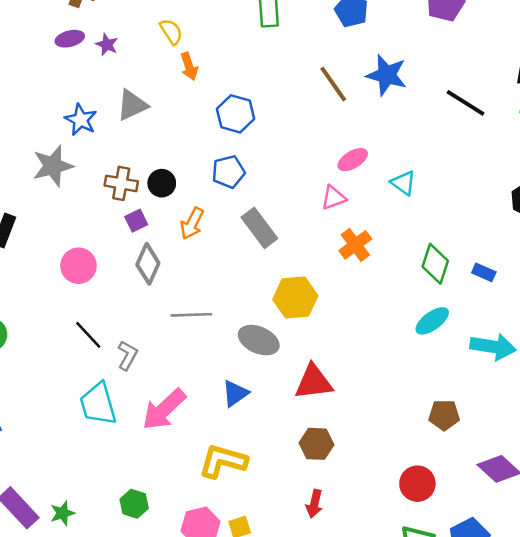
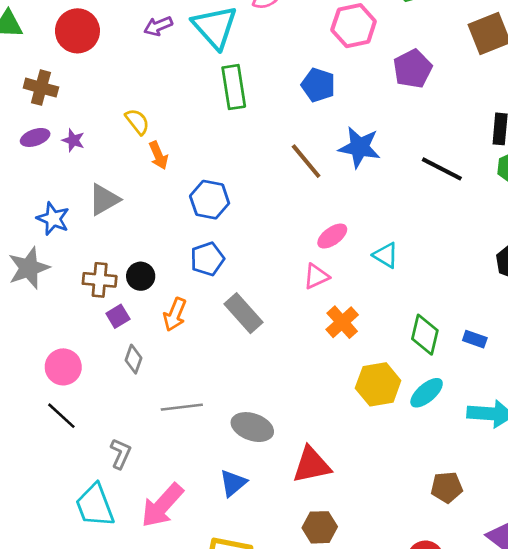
gray diamond: (148, 264) -> (133, 359), size x0.7
yellow hexagon: (295, 298) -> (378, 384), moved
black line: (88, 335) -> (61, 416), moved

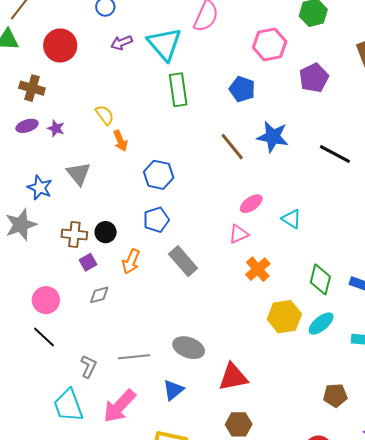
gray triangle: (104, 200) -> (79, 174), turned -40
gray diamond: (133, 359) -> (99, 295), turned 55
gray line: (182, 407) -> (134, 357), moved

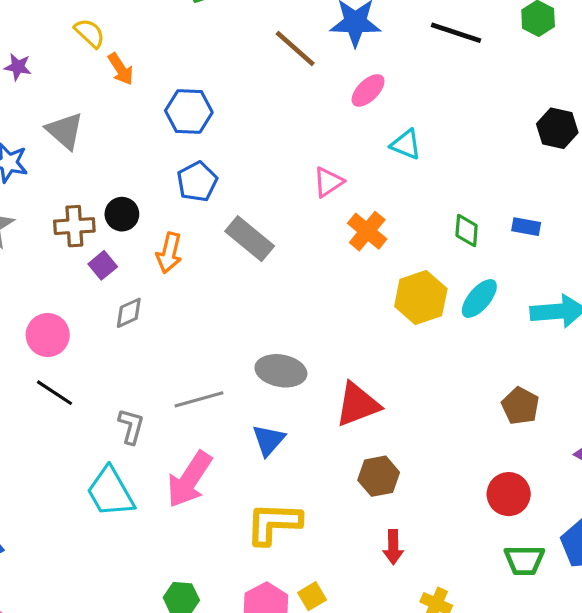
pink ellipse: (251, 204) -> (368, 90), moved
green diamond: (320, 279) -> (467, 231), size x0.7
brown pentagon: (335, 395) -> (520, 406), turned -30

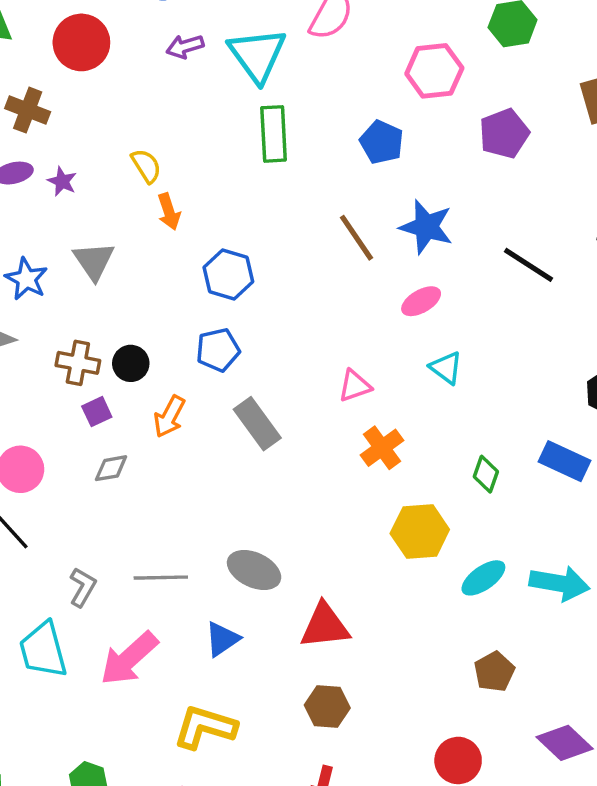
blue rectangle: (526, 227) -> (564, 461), moved, size x1.6
cyan ellipse: (479, 299) -> (483, 578), moved

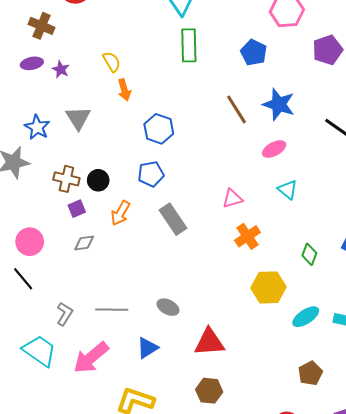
gray ellipse: (254, 570) -> (168, 307), size x0.7
cyan trapezoid: (43, 650) -> (40, 351), turned 138

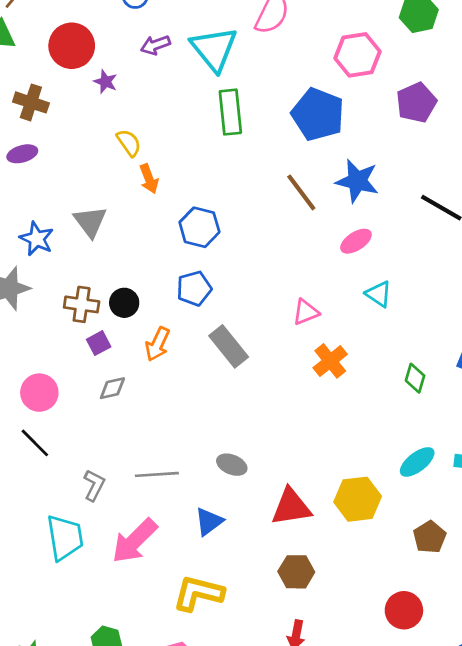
blue pentagon: (254, 53) -> (318, 114), size x1.5
purple star: (61, 69) -> (106, 82), moved
yellow hexagon: (268, 287) -> (358, 499), moved
cyan trapezoid: (40, 351) -> (65, 537), turned 51

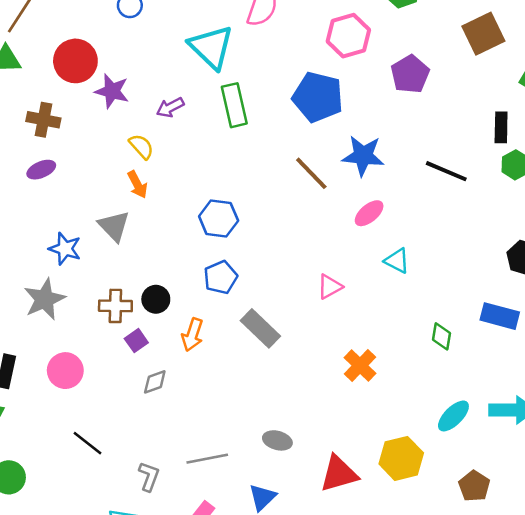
purple arrow: (155, 45) -> (170, 107), moved
purple star: (106, 82) -> (112, 91), size x1.5
orange arrow: (149, 179) -> (137, 185), moved
orange cross: (330, 361) -> (360, 366), moved
pink circle: (39, 393) -> (65, 371), moved

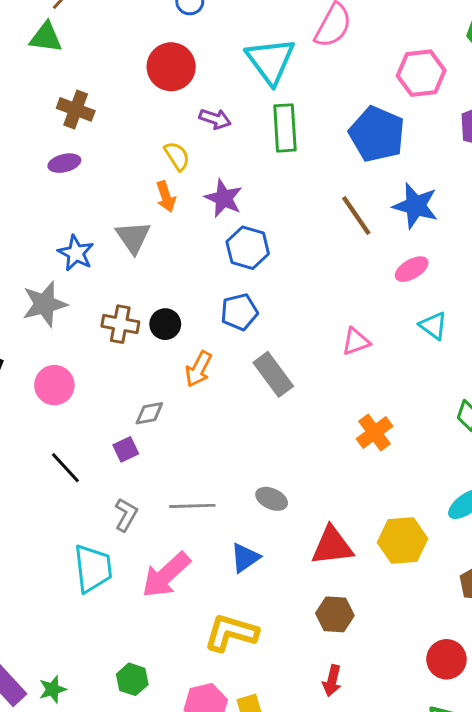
red circle: (75, 61) -> (171, 67), moved
purple star: (112, 91) -> (224, 198), moved
purple arrow: (170, 107) -> (215, 119), turned -144
purple square: (136, 341) -> (126, 449), moved

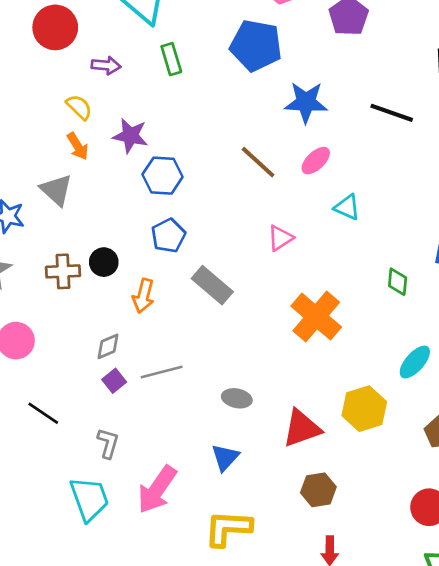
green rectangle: (285, 128) -> (171, 59), size x0.7
brown line: (356, 215) -> (258, 162), moved
orange cross: (374, 432) -> (316, 317), size x1.5
purple square: (126, 449) -> (114, 381), moved
gray line: (192, 506) -> (162, 372), moved

